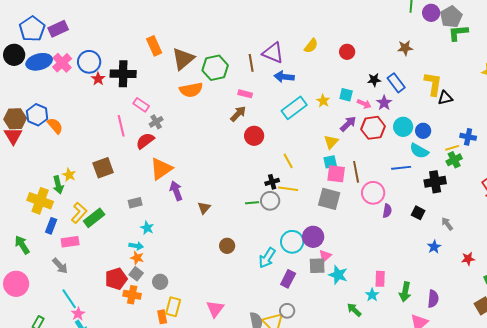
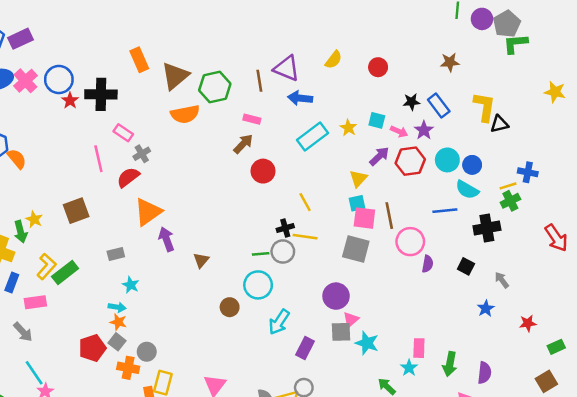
cyan circle: (292, 242) -> (258, 285), moved
orange cross: (132, 295) -> (128, 368), moved

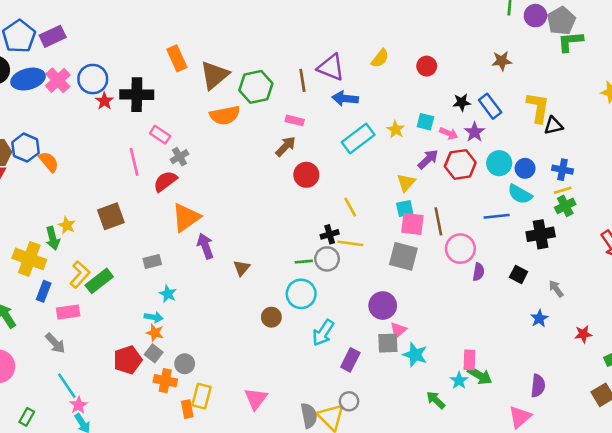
blue cross: (528, 172) -> (563, 170), moved
green arrow: (450, 364) -> (480, 375), moved, turned -70

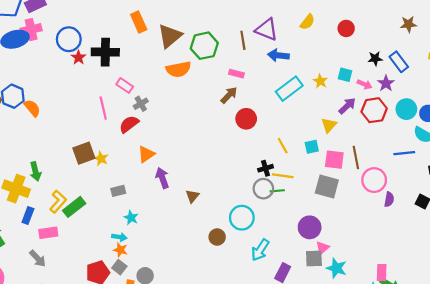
pink cross: (58, 80) -> (31, 30), moved, turned 30
cyan square: (405, 208) -> (312, 147), moved
orange triangle: (186, 218) -> (146, 154), size x0.7
yellow star: (67, 225) -> (101, 159), moved
green line: (304, 262) -> (277, 191), moved

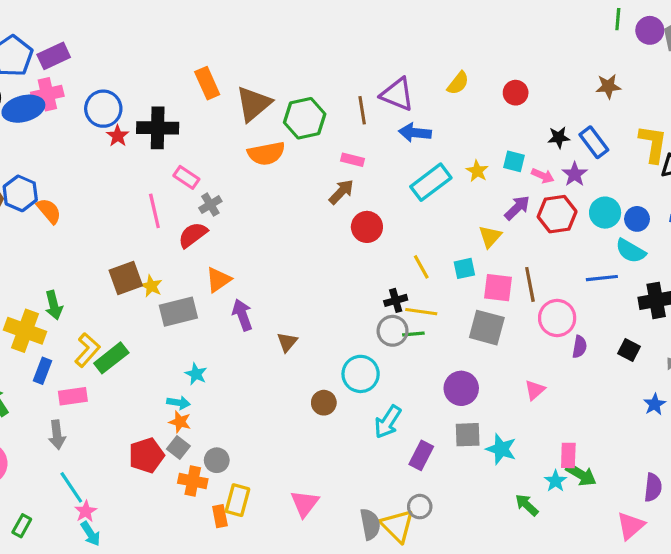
gray rectangle: (118, 191) -> (178, 312), moved, size x1.6
pink triangle: (322, 248) -> (535, 390), moved
gray arrow: (38, 259) -> (57, 435), turned 36

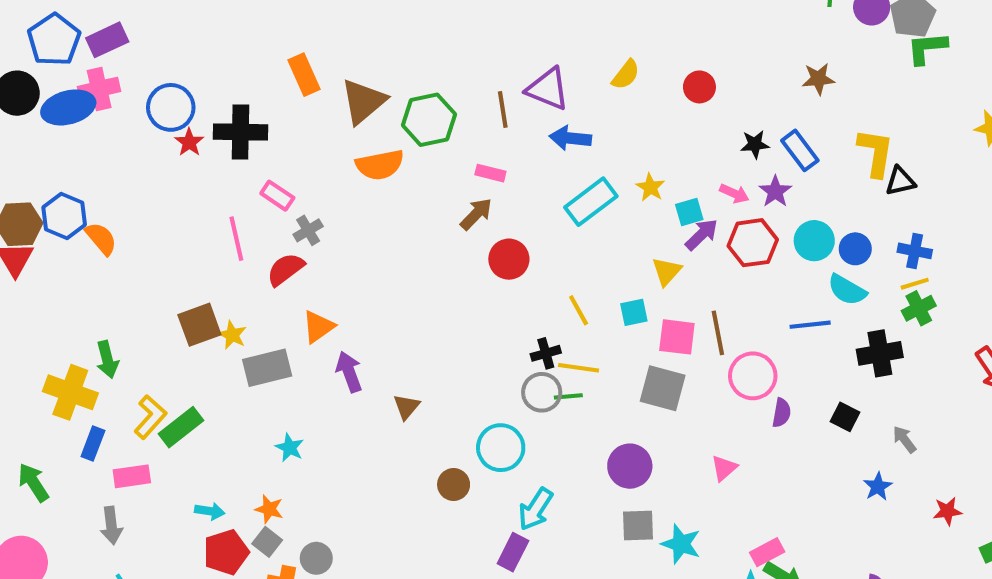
cyan square: (514, 161) -> (689, 212), moved, turned -30
cyan arrow: (178, 403) -> (210, 511), moved
purple rectangle: (421, 455) -> (513, 552), moved
pink rectangle: (568, 455) -> (767, 552), turned 60

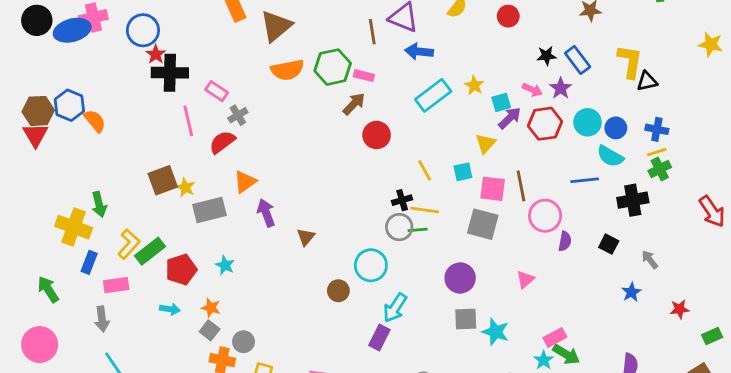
green hexagon: (429, 120) -> (333, 67), moved
black cross: (240, 132) -> (170, 73), moved
red pentagon: (226, 552) -> (181, 270), moved

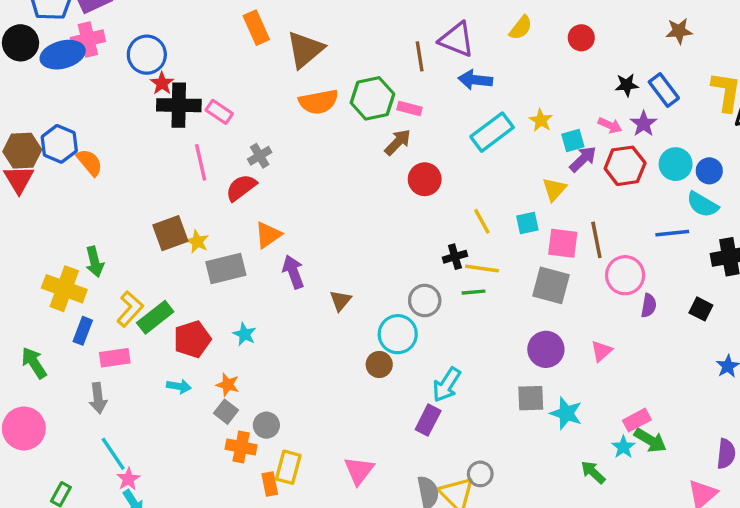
pink rectangle: (217, 91) -> (219, 112), moved
gray circle: (399, 227) -> (425, 300), moved
cyan circle: (371, 265) -> (398, 334), moved
purple circle: (460, 278) -> (546, 349), moved

